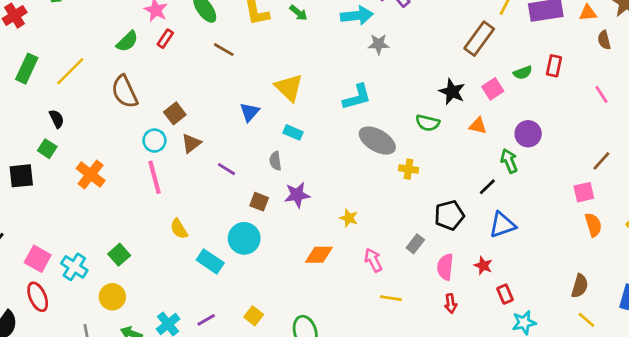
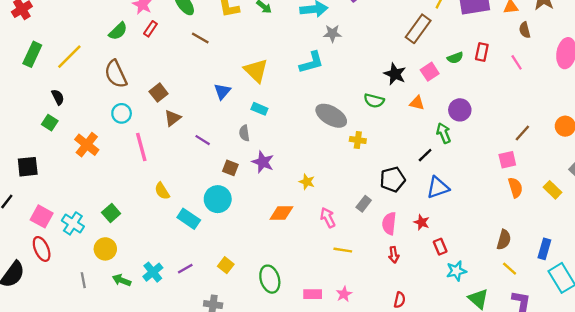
pink line: (601, 94) -> (517, 62), moved
cyan L-shape: (357, 97) -> (312, 62), moved
cyan circle: (154, 141) -> (122, 113), moved
black square: (21, 176) -> (28, 167), moved
purple star: (297, 195) -> (263, 162), turned 30

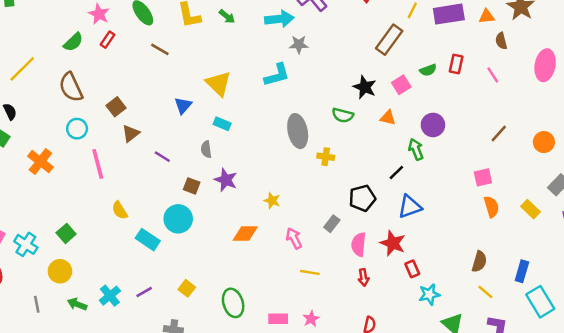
gray ellipse: (331, 116) -> (298, 131), turned 48
brown line: (522, 133) -> (499, 134), moved
red star: (422, 222) -> (393, 243), size x1.5

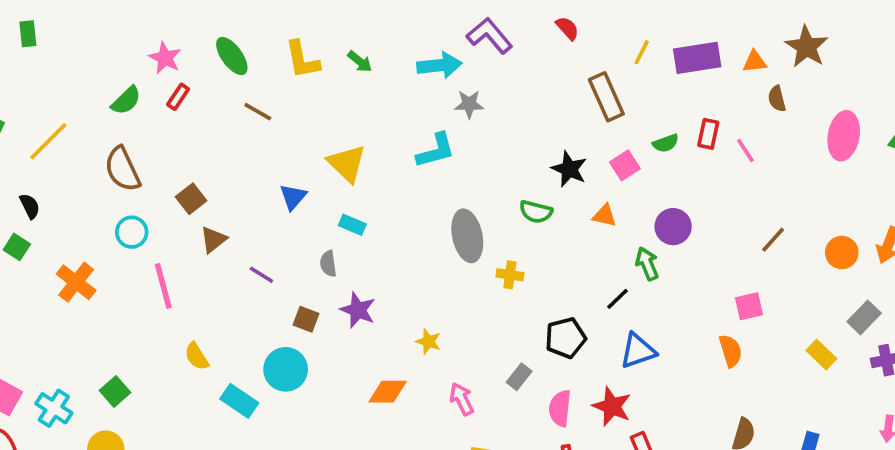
brown rectangle: (389, 40) -> (606, 97), turned -60
pink line: (493, 75) -> (745, 151), moved
orange semicircle: (491, 207) -> (731, 351), moved

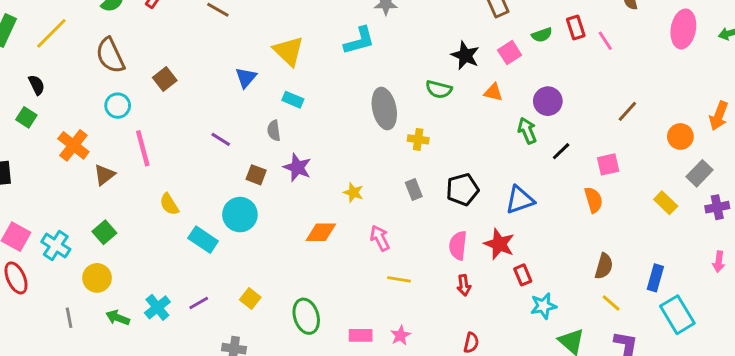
red rectangle: (708, 134) -> (576, 27), turned -30
brown triangle: (213, 240) -> (104, 175), moved
orange circle: (842, 253) -> (680, 136), moved
black line: (617, 299) -> (561, 151), moved
gray rectangle: (519, 377) -> (414, 190), moved, turned -60

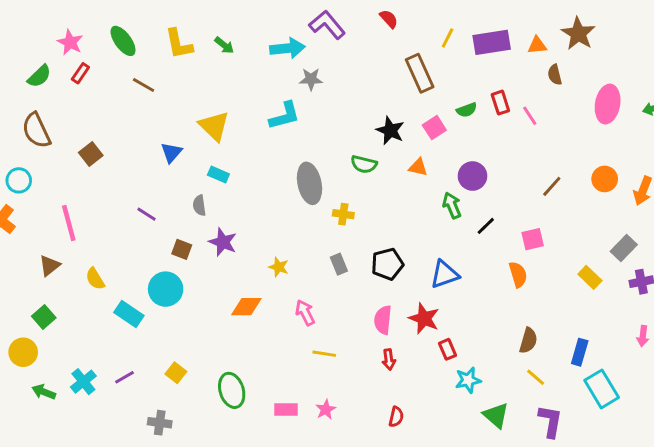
cyan circle: (118, 106) -> (19, 180), moved
orange circle: (680, 136) -> (605, 179), moved
brown triangle: (104, 175) -> (50, 266), moved
green square: (104, 232) -> (44, 317), moved

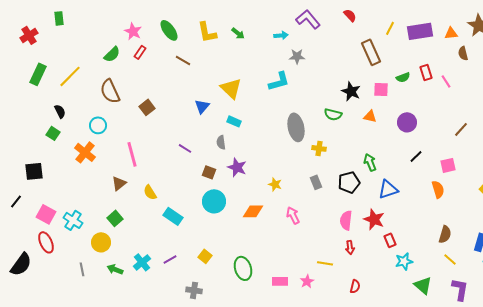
cyan arrow: (287, 48) -> (281, 35), size x0.6
pink square: (434, 128) -> (381, 89), turned 35
green arrow: (452, 205) -> (370, 162), moved
cyan circle: (166, 289) -> (214, 201), moved
yellow line: (324, 354) -> (325, 263), moved

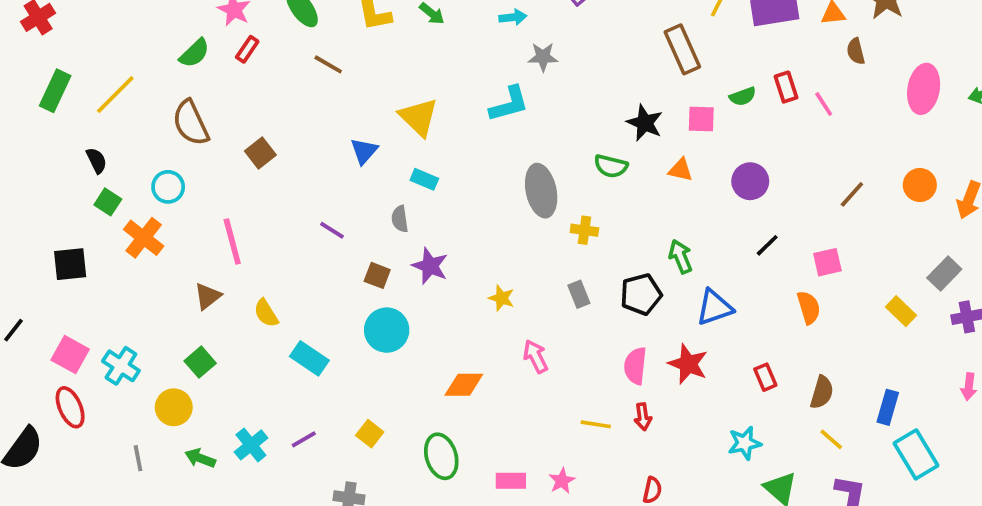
green square: (53, 133) -> (108, 202), moved
black square: (34, 171) -> (70, 264), moved
orange diamond: (253, 211) -> (464, 385), moved
red rectangle: (390, 240) -> (765, 377), moved
yellow line: (325, 263) -> (596, 424), moved

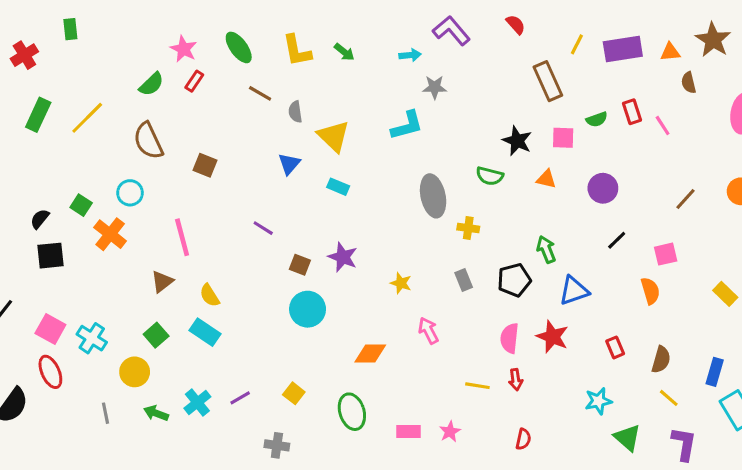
brown square: (260, 153) -> (205, 165), turned -30
black semicircle: (96, 160) -> (40, 219), moved, turned -115
gray semicircle: (400, 219) -> (295, 112), moved
cyan rectangle: (309, 358) -> (205, 332), moved

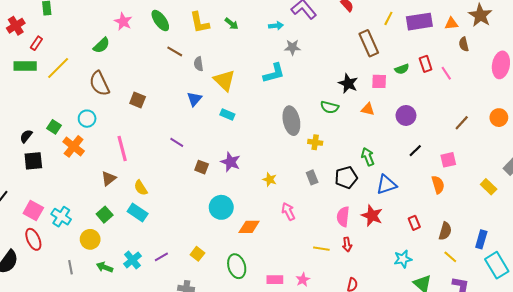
red rectangle: (194, 81) -> (36, 43), moved
green rectangle: (38, 115) -> (25, 66), turned 65
cyan circle: (308, 309) -> (221, 207), moved

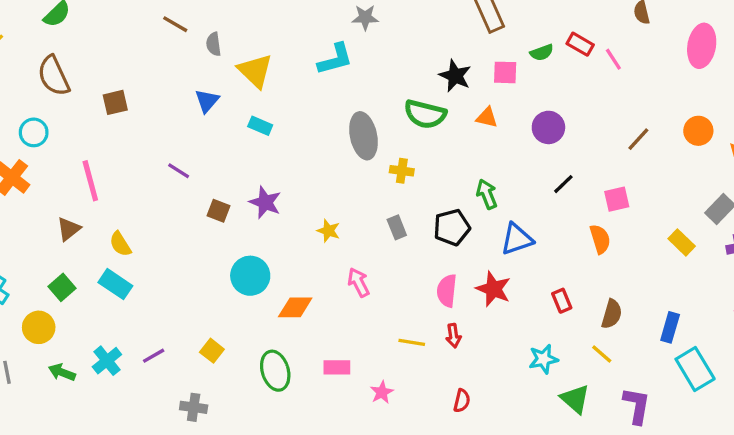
red rectangle: (426, 64) -> (580, 44), turned -42
brown square: (138, 100) -> (115, 102), turned -35
green semicircle: (330, 107) -> (425, 114), size x1.4
yellow line: (450, 257) -> (602, 354), moved
pink rectangle: (275, 280) -> (337, 367), moved

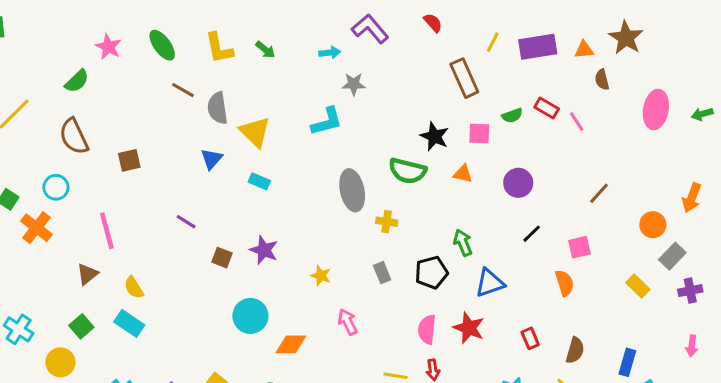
gray semicircle: (214, 44) -> (218, 108), size x1.5
orange circle: (698, 131) -> (653, 225), moved

